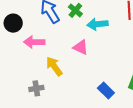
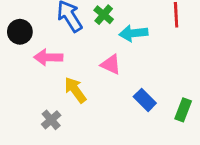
gray cross: (36, 88) -> (51, 120), turned -32
blue rectangle: (106, 91) -> (145, 100), moved

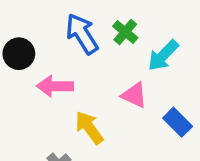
cyan arrow: (133, 33) -> (163, 55), turned -40
blue rectangle: (145, 100) -> (178, 122), moved

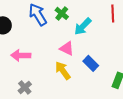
pink arrow: (55, 86) -> (21, 55), moved
yellow arrow: (89, 128) -> (63, 70), moved

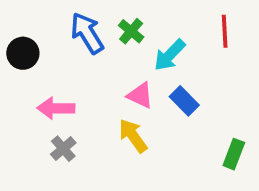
blue rectangle: (91, 63) -> (184, 101), moved
gray cross: (25, 87) -> (63, 149), moved

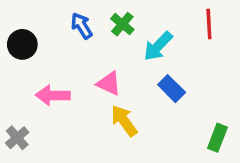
blue arrow: (87, 33) -> (82, 26), size x0.7
pink triangle: (140, 95) -> (109, 83), moved
gray cross: (63, 149) -> (17, 138), moved

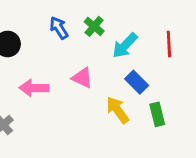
red line: (209, 24) -> (169, 44), moved
yellow arrow: (124, 121) -> (118, 110), moved
green rectangle: (217, 138) -> (157, 114), moved, turned -35

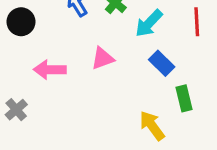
pink triangle: (82, 78) -> (103, 58), turned -45
yellow arrow: (118, 110) -> (152, 126), moved

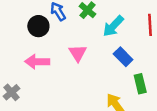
black circle: (21, 22) -> (38, 26), moved
pink triangle: (103, 58) -> (78, 53), turned -42

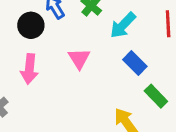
pink arrow: (37, 62) -> (29, 69), turned -85
green rectangle: (140, 84) -> (156, 96), turned -30

